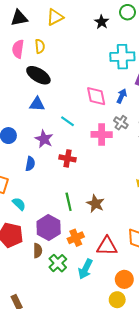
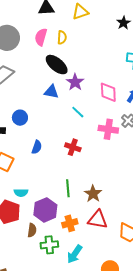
purple star: (44, 139) -> (75, 82), moved
cyan semicircle: (19, 204) -> (21, 193), moved, turned 128
red triangle: (107, 246) -> (98, 220), moved
green cross: (58, 263) -> (49, 245), turned 30

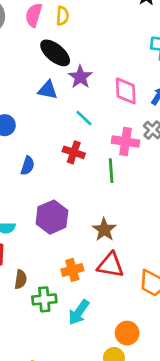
red cross: (73, 147) -> (74, 152), moved
green line: (68, 188) -> (111, 171), moved
purple hexagon: (45, 210) -> (52, 217), moved

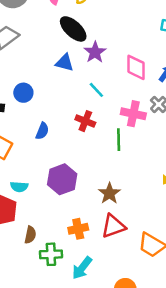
red triangle: (111, 265) -> (113, 226), turned -32

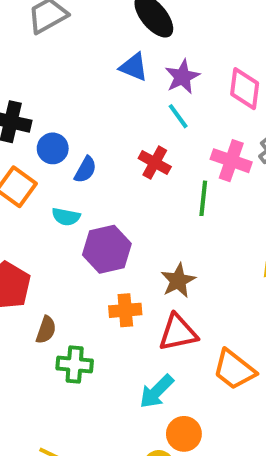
purple star: (95, 52) -> (182, 77), moved
blue circle: (23, 93) -> (53, 148), moved
cyan semicircle: (19, 187) -> (66, 217), moved
orange cross: (78, 229) -> (125, 310), moved
cyan arrow: (82, 268) -> (157, 391), moved

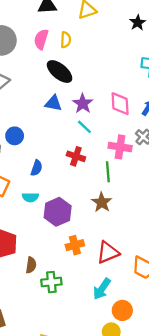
blue circle: (53, 148) -> (15, 136), moved
brown star: (178, 281) -> (102, 202), moved

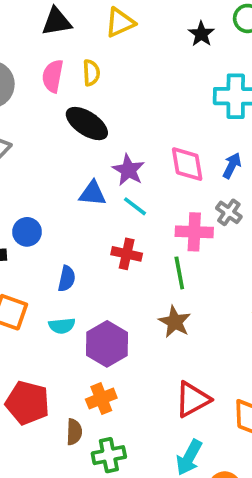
blue triangle: (53, 103) -> (93, 193), moved
orange cross: (75, 245) -> (101, 399), moved

